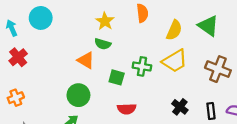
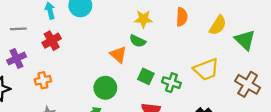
yellow star: (105, 21) -> (143, 19), turned 30
yellow semicircle: (174, 30) -> (218, 25), moved
green cross: (142, 66) -> (171, 83), moved

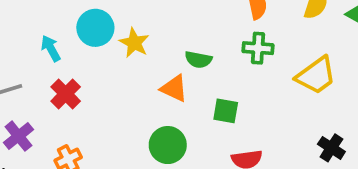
yellow star: (143, 19) -> (134, 43), moved, turned -30
green cross: (171, 83) -> (258, 48), moved

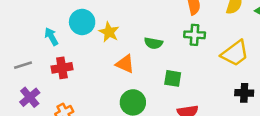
orange triangle: (174, 88) -> (125, 64), moved
red cross: (66, 94) -> (62, 68), turned 36
black cross: (331, 148) -> (244, 93), moved, turned -30

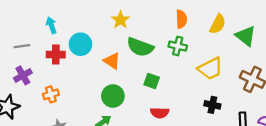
cyan circle: (82, 22) -> (80, 44), moved
yellow star: (109, 32) -> (120, 20), moved
green semicircle: (153, 43) -> (140, 47), size x1.6

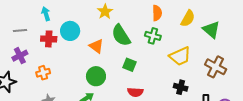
green semicircle: (140, 47) -> (121, 35), turned 35

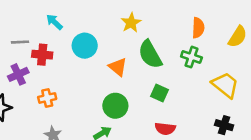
cyan arrow: (46, 14) -> (54, 22), turned -32
red cross: (49, 39) -> (42, 55), moved
yellow trapezoid: (180, 56) -> (225, 85), turned -120

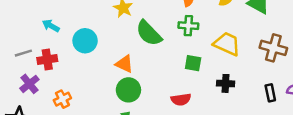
orange triangle: (118, 67) -> (124, 64), moved
green square: (159, 93) -> (193, 63), moved
black cross: (224, 125) -> (226, 83), moved

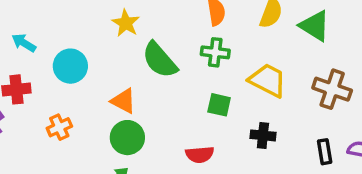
orange cross: (62, 99) -> (59, 127), moved

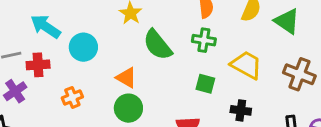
cyan arrow: (24, 43) -> (46, 26), size x1.5

